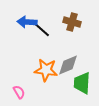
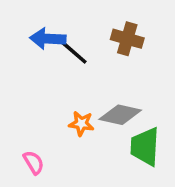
gray diamond: (68, 65) -> (120, 115), turned 35
orange star: (46, 70) -> (81, 124), size x0.6

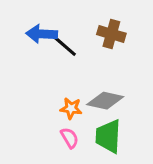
green trapezoid: (145, 147) -> (108, 136), moved
pink semicircle: (34, 162) -> (70, 138), moved

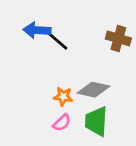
brown cross: (111, 34) -> (118, 38), moved
pink semicircle: (70, 138) -> (62, 123), turned 78

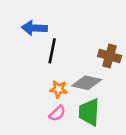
brown cross: (118, 38) -> (110, 56), moved
black line: (56, 40) -> (52, 51), moved, turned 60

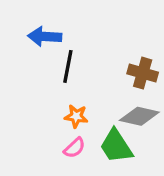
gray diamond: (87, 83) -> (139, 116), moved
green trapezoid: (89, 112) -> (116, 146), turned -36

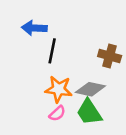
orange star: (76, 116) -> (59, 89), size x1.5
gray diamond: (139, 116) -> (90, 89), moved

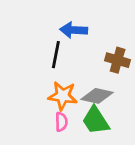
blue arrow: (34, 28) -> (74, 30), moved
pink semicircle: (57, 113) -> (61, 122), turned -48

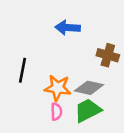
black line: (56, 55) -> (22, 70), moved
green trapezoid: (96, 120) -> (88, 110), turned 96

